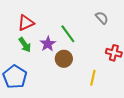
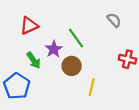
green arrow: (25, 45) -> (34, 60), moved
yellow line: (93, 78) -> (92, 87), moved

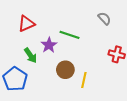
green line: (76, 38) -> (69, 35), turned -36
brown circle: (72, 66) -> (65, 70), moved

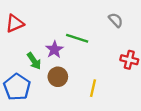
red triangle: (26, 24) -> (15, 23), moved
brown circle: (65, 70) -> (58, 77), moved

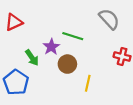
gray semicircle: (116, 20) -> (109, 19), size x1.5
brown circle: (58, 77) -> (67, 64), moved

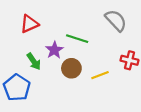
red triangle: (14, 22) -> (29, 24), moved
yellow line: (88, 83) -> (100, 75), moved, turned 56

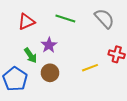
green line: (77, 39) -> (65, 18), moved
brown circle: (71, 68) -> (50, 73), moved

